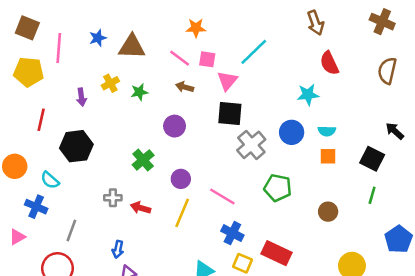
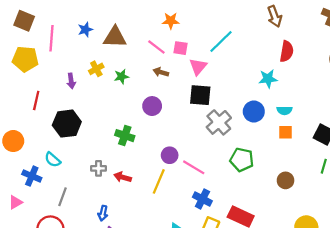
red semicircle: (329, 63) -> (287, 51), turned -145
green cross: (143, 160) -> (125, 136), turned -30
purple circle: (181, 179) -> (170, 155), moved
cyan semicircle: (50, 180) -> (53, 160), moved

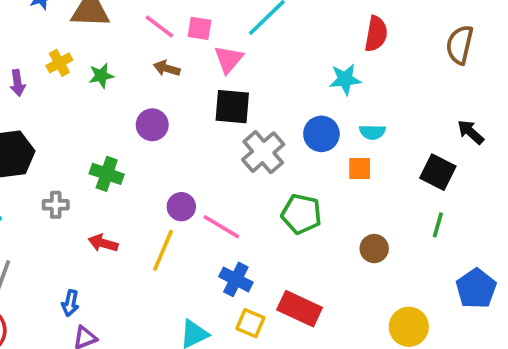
orange square: (286, 132) -> (360, 168), moved
gray cross: (99, 168) -> (56, 205), moved

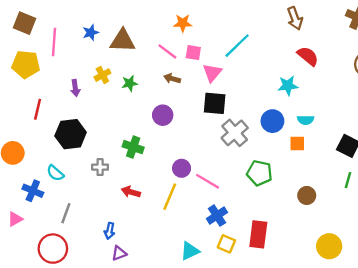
red semicircle: (376, 34) -> (308, 56), turned -60
blue cross: (236, 279) -> (217, 216), turned 30
red rectangle: (300, 309) -> (258, 234), turned 72

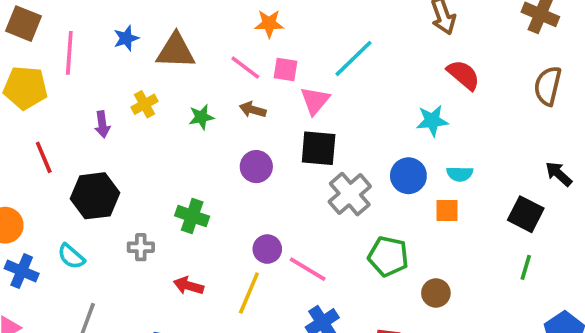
green star: (130, 83) -> (201, 117), moved
red line: (38, 109) -> (44, 157), turned -36
purple circle: (163, 115) -> (256, 167), moved
blue cross: (33, 191) -> (22, 271), moved
brown circle: (307, 195) -> (436, 293), moved

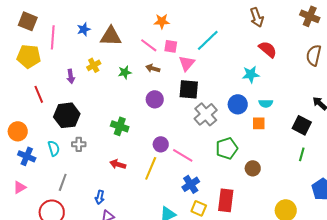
gray cross: (141, 247) -> (79, 144), moved
cyan semicircle: (71, 256) -> (54, 148), turned -147
green pentagon: (388, 256) -> (227, 148), turned -30

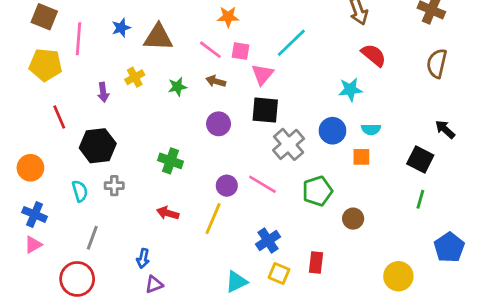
pink line: (183, 155) -> (262, 184), moved
blue cross: (27, 156) -> (35, 214), moved
red rectangle: (226, 200) -> (316, 262), size x0.7

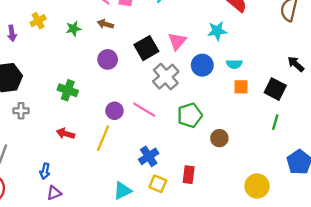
pink triangle: (262, 74) -> (177, 41), moved
black square: (265, 110) -> (146, 48), turned -35
orange square: (361, 157) -> (241, 87), moved

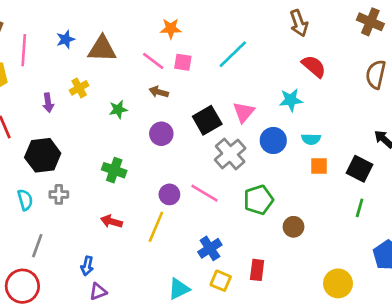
green star: (73, 29) -> (118, 109), moved

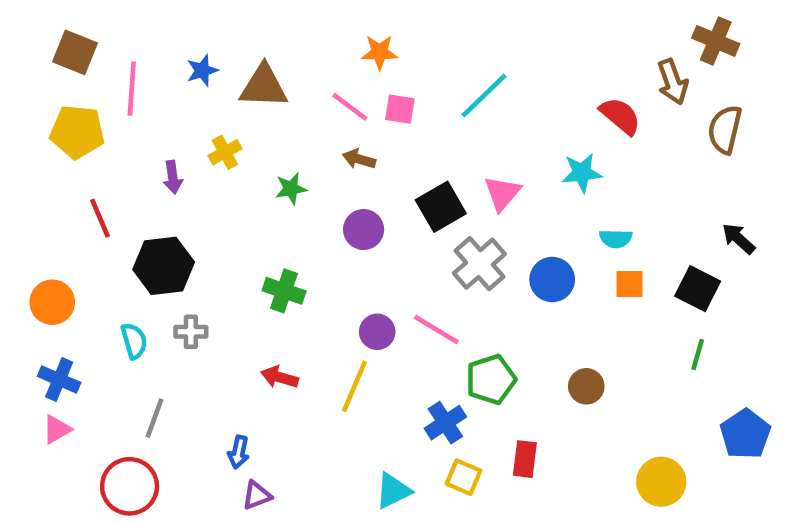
brown arrow: (299, 23) -> (673, 82), moved
blue circle: (273, 140) -> (552, 279), moved
green pentagon: (258, 200) -> (491, 379), moved

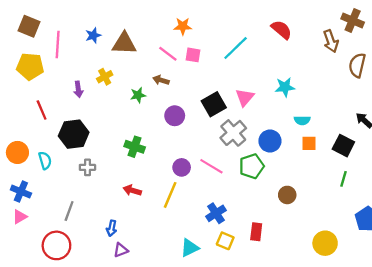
red semicircle: (620, 116) -> (281, 30), moved
brown arrow: (359, 159) -> (161, 80), moved
cyan semicircle: (134, 341) -> (45, 161), moved
green pentagon: (491, 379) -> (252, 166), moved

